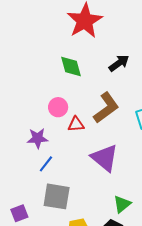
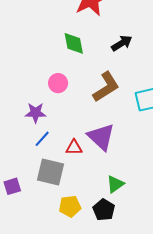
red triangle: (76, 124) -> (74, 147), moved

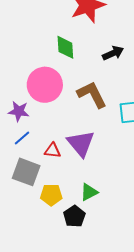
pink circle: (58, 83) -> (45, 85), size x1.8
brown L-shape: (106, 87) -> (92, 95), turned -92
yellow pentagon: (70, 206) -> (51, 195), moved

